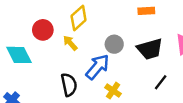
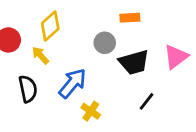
gray circle: (114, 44) -> (105, 43), moved
black semicircle: (69, 85) -> (28, 89), moved

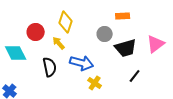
yellow diamond: (50, 26) -> (66, 22), turned -30
blue arrow: (73, 83) -> (82, 63), turned 65

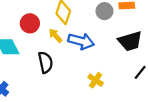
gray circle: (105, 34) -> (104, 11), moved
blue arrow: (82, 63) -> (81, 41), moved

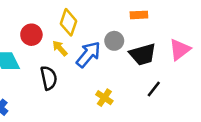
gray circle: (104, 11) -> (114, 41), moved
blue arrow: (81, 41) -> (88, 54), turned -65

